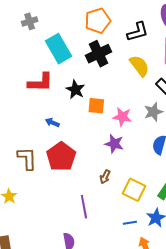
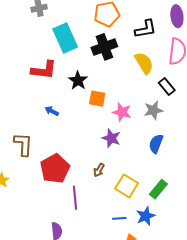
red pentagon: (61, 157) -> (55, 169), moved

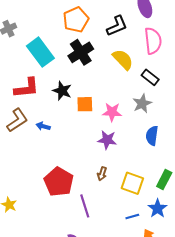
brown L-shape: (23, 144) -> (17, 120), moved, turned 65

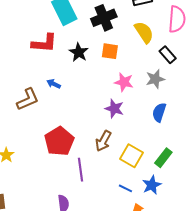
orange square: (85, 104) -> (110, 51), moved
brown L-shape: (17, 120) -> (28, 99), moved
brown arrow: (102, 174) -> (103, 141), size x1.5
blue line: (132, 216) -> (125, 188), turned 32

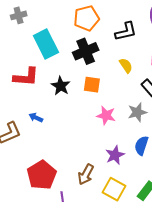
yellow semicircle: (144, 32) -> (126, 66), size x0.7
purple star: (114, 109) -> (115, 155), moved, turned 30

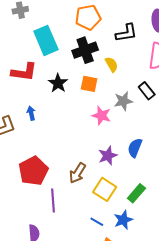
yellow semicircle: (126, 66) -> (112, 64), moved
gray star: (137, 112) -> (123, 101), moved
blue arrow: (36, 118) -> (31, 113), turned 48

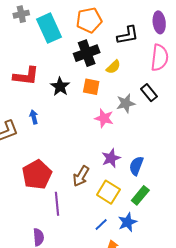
cyan rectangle: (46, 40) -> (49, 28), moved
yellow semicircle: (112, 64) -> (113, 67), turned 77
blue semicircle: (135, 148) -> (136, 166), moved
blue line: (97, 222) -> (101, 224), turned -72

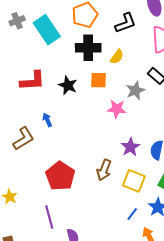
black cross: (87, 53) -> (88, 48), turned 30
purple line: (57, 204) -> (49, 217), moved

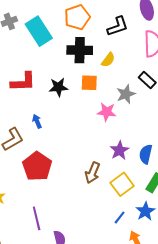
black star: (68, 85) -> (58, 87), turned -30
red pentagon: (60, 176) -> (37, 166), moved
yellow square: (134, 181) -> (122, 184), turned 30

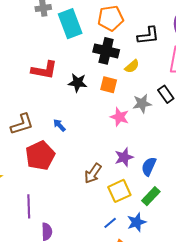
blue arrow: (37, 121) -> (59, 125), moved, turned -32

